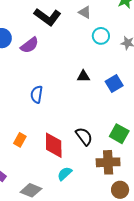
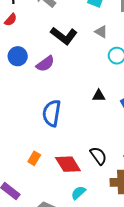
blue semicircle: (37, 94) -> (52, 113), size x1.5
red diamond: (54, 145) -> (68, 164), turned -32

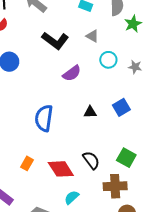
purple semicircle: (45, 64) -> (72, 73), moved
black triangle: (99, 96) -> (90, 112), moved

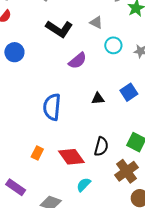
black semicircle: (91, 160) -> (101, 146), turned 54
brown cross: (115, 186) -> (127, 171), turned -30

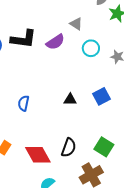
black L-shape: (59, 29) -> (23, 39), moved, turned -32
purple semicircle: (78, 61) -> (55, 42), moved
blue semicircle: (52, 107) -> (24, 103), size x0.6

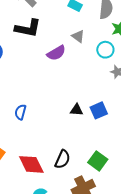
black L-shape: (23, 39) -> (28, 28), moved
cyan circle: (91, 48) -> (105, 50), moved
black triangle: (70, 100) -> (77, 110), moved

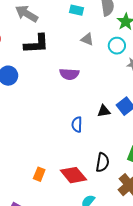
purple semicircle: (56, 53) -> (69, 74), moved, turned 48
blue semicircle: (20, 112) -> (77, 125), moved

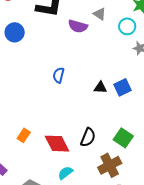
purple semicircle: (69, 74) -> (78, 26), moved
blue semicircle: (77, 125) -> (59, 75), moved

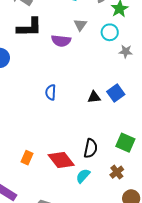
gray triangle: (100, 14) -> (80, 25), turned 40
brown cross: (110, 165) -> (117, 172), size x0.6
cyan semicircle: (65, 173) -> (83, 176), moved

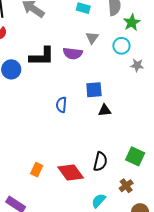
black L-shape: (29, 27) -> (42, 56), moved
blue square: (116, 93) -> (94, 90), moved, turned 30
cyan semicircle: (83, 176) -> (99, 201), moved

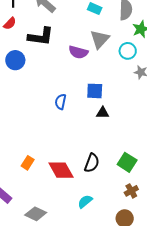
gray triangle: (92, 38) -> (100, 39), size x1.5
black L-shape: (42, 56) -> (41, 36), moved
brown cross: (126, 186) -> (131, 191), moved

